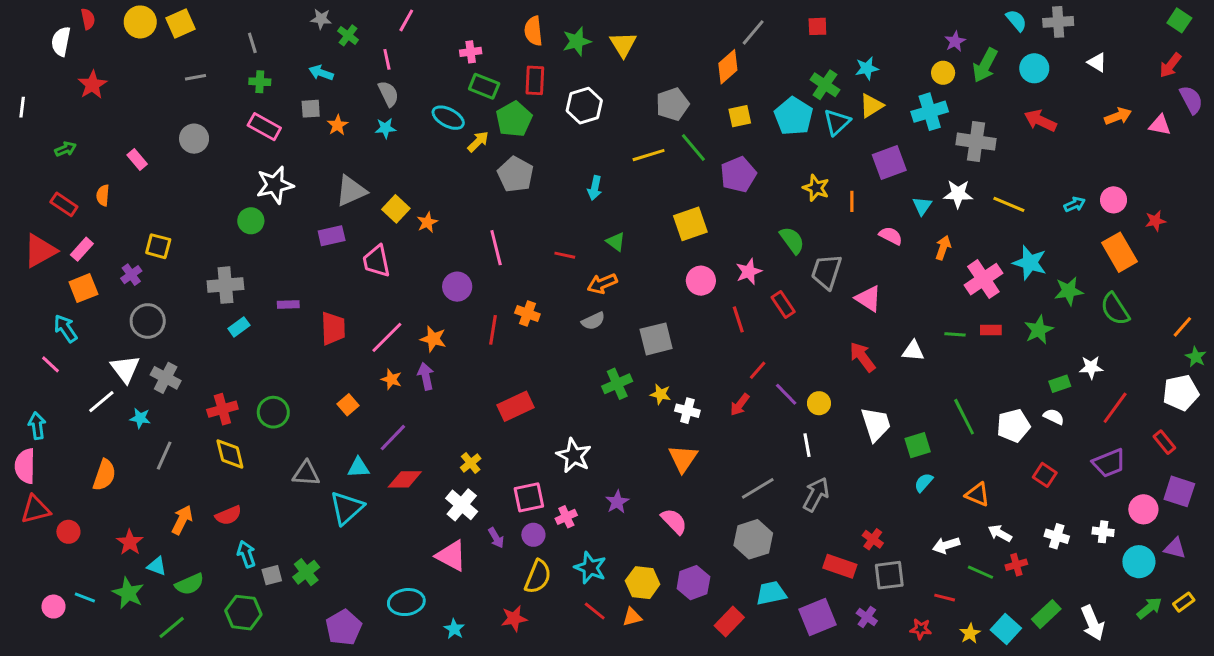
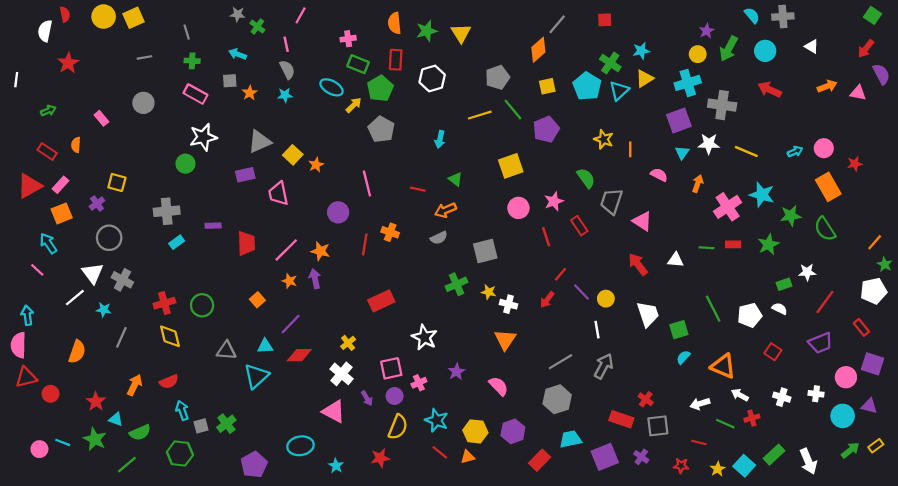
purple square: (889, 162) -> (679, 121), moved
orange triangle: (977, 494) -> (723, 366), size x1.4

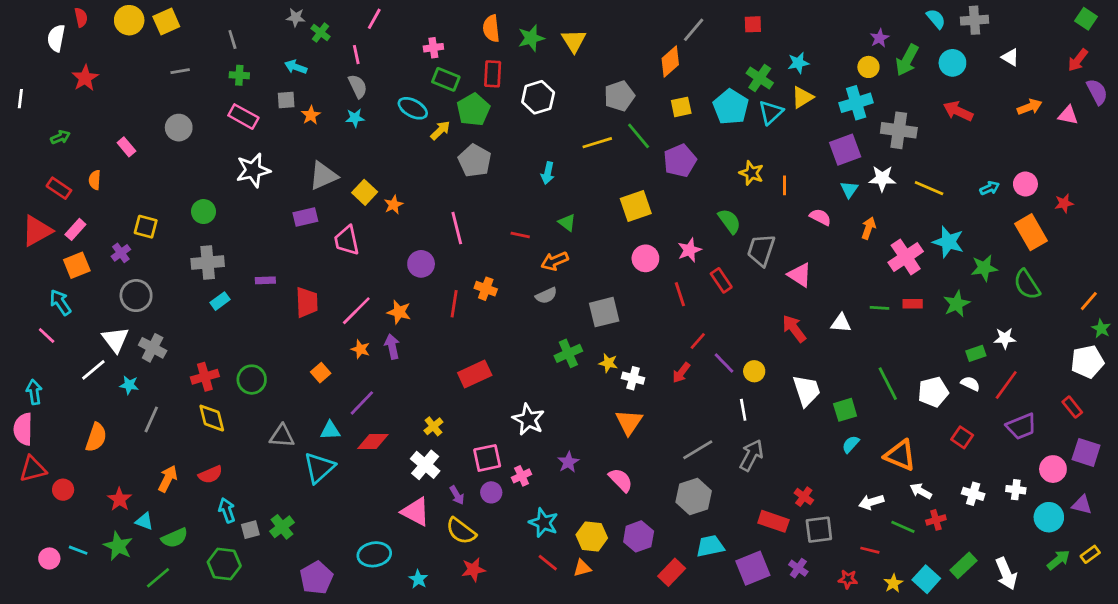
green circle: (185, 164) -> (203, 212), moved
red line: (825, 302) -> (1006, 385), moved
yellow semicircle: (398, 427) -> (461, 531), moved, turned 105

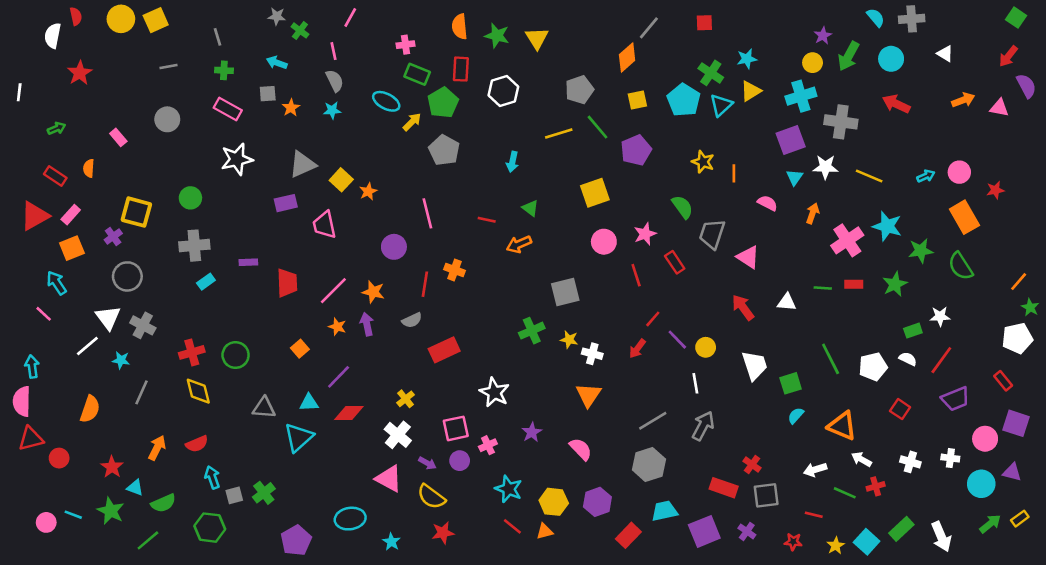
green star: (531, 38) -> (497, 36), turned 30
yellow square: (146, 227) -> (136, 212), size x1.4
gray semicircle: (546, 296) -> (412, 320), moved
purple arrow: (457, 495) -> (427, 463), turned -30

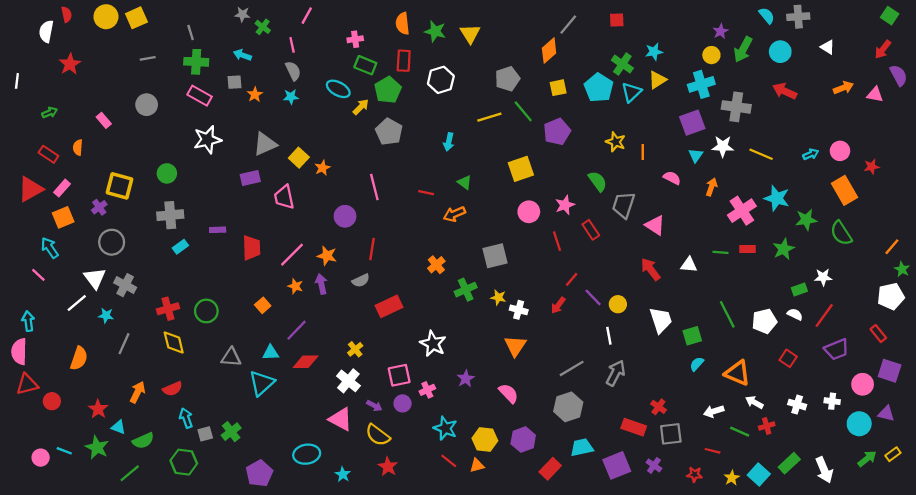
green cross: (224, 70) -> (196, 62), size x1.5
orange cross: (454, 270) -> (436, 265), moved, turned 30
red star: (443, 533) -> (388, 467), turned -30

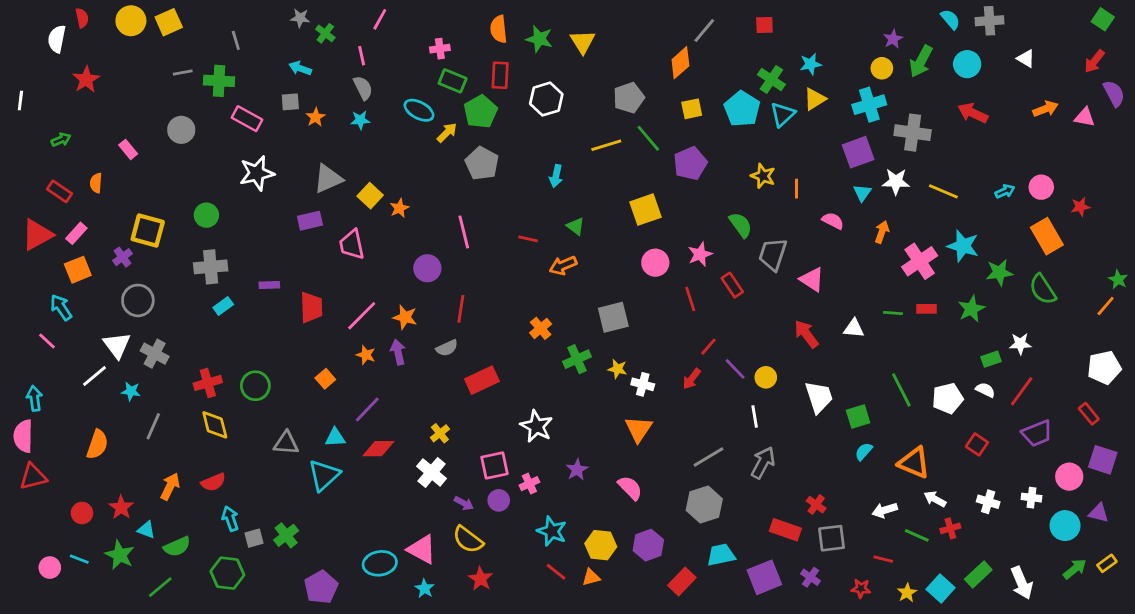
green cross: (196, 62) -> (219, 81), moved
green star: (902, 269) -> (1118, 279), moved
red circle: (52, 401) -> (82, 513), moved
pink triangle: (341, 419) -> (422, 549), moved

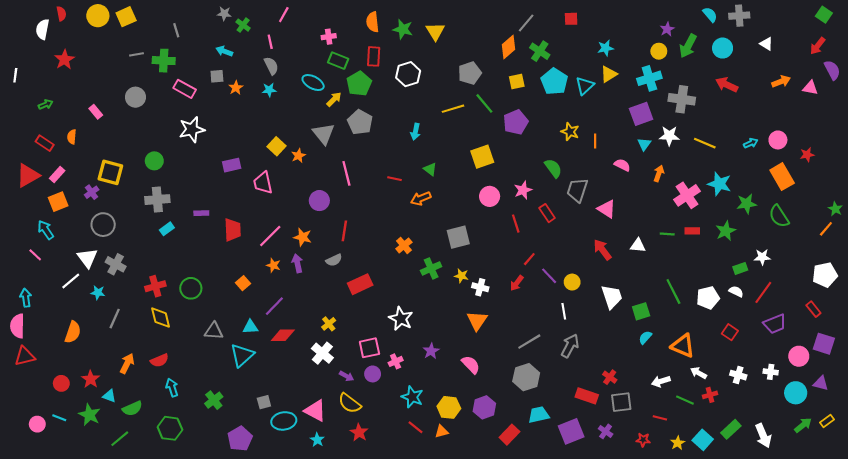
green cross: (771, 79) -> (540, 51), moved
gray triangle: (328, 179) -> (323, 134), moved, turned -45
gray square: (254, 538) -> (264, 402), moved

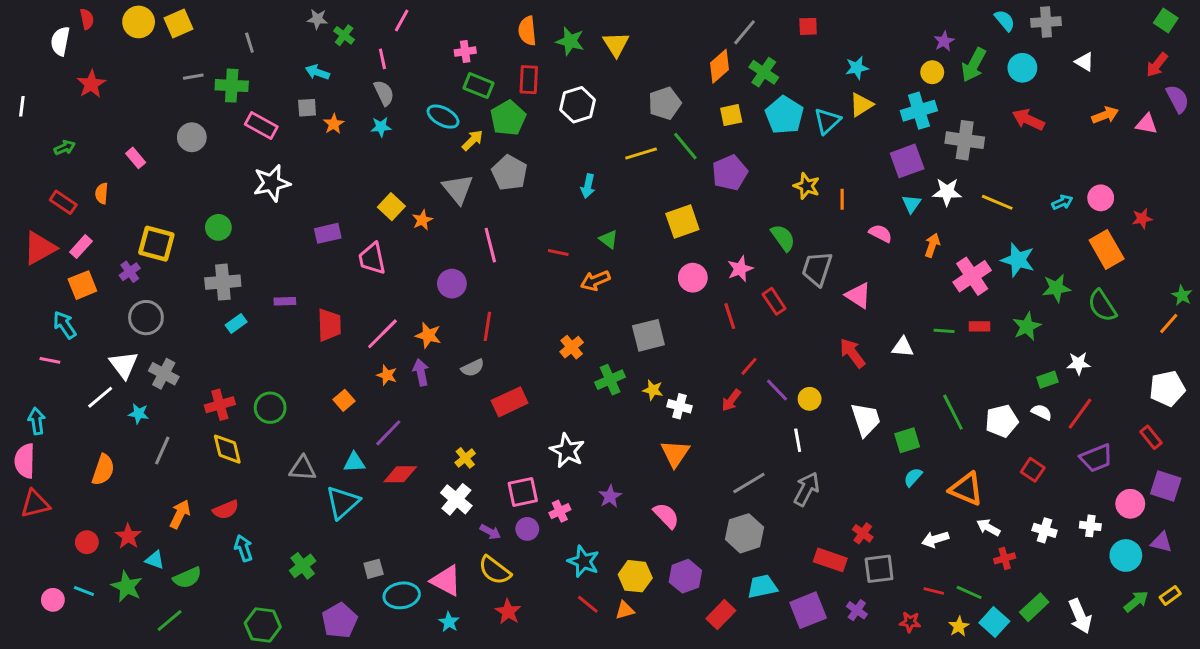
pink line: (35, 255) -> (50, 360), turned -32
green line: (685, 400) -> (969, 592), moved
green hexagon: (170, 428) -> (263, 625), moved

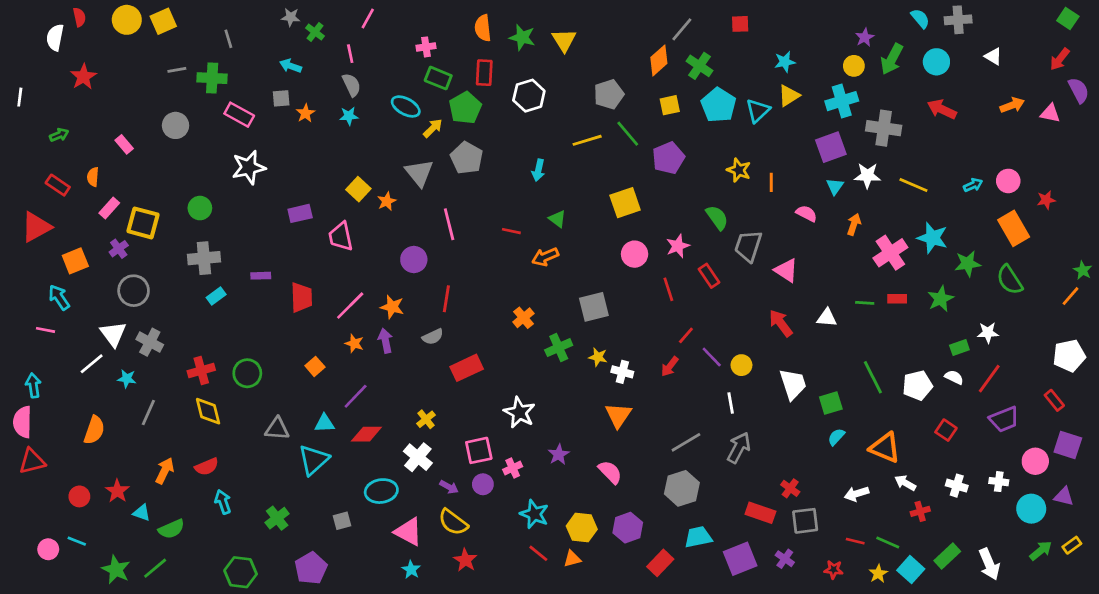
pink rectangle: (81, 247) -> (109, 208), moved
green star: (127, 587) -> (116, 570), moved
cyan ellipse: (402, 595) -> (381, 491), moved

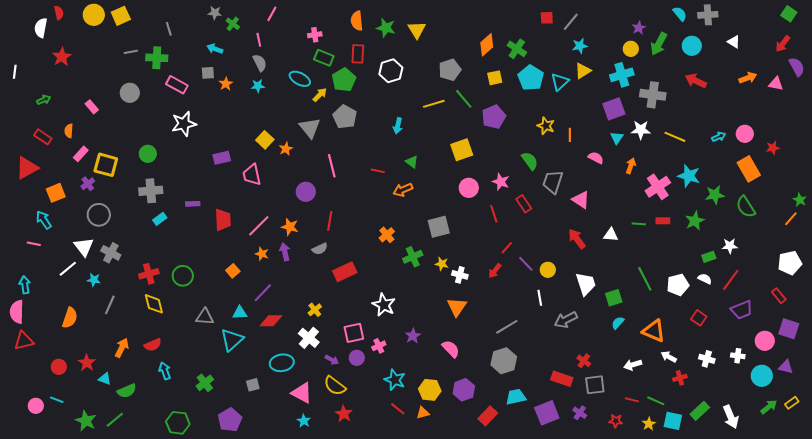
gray line: (682, 29) -> (571, 22), moved
pink star: (678, 246) -> (501, 182), turned -30
gray arrow: (739, 448) -> (566, 320), moved, turned -145
cyan square: (911, 570) -> (673, 421), turned -30

